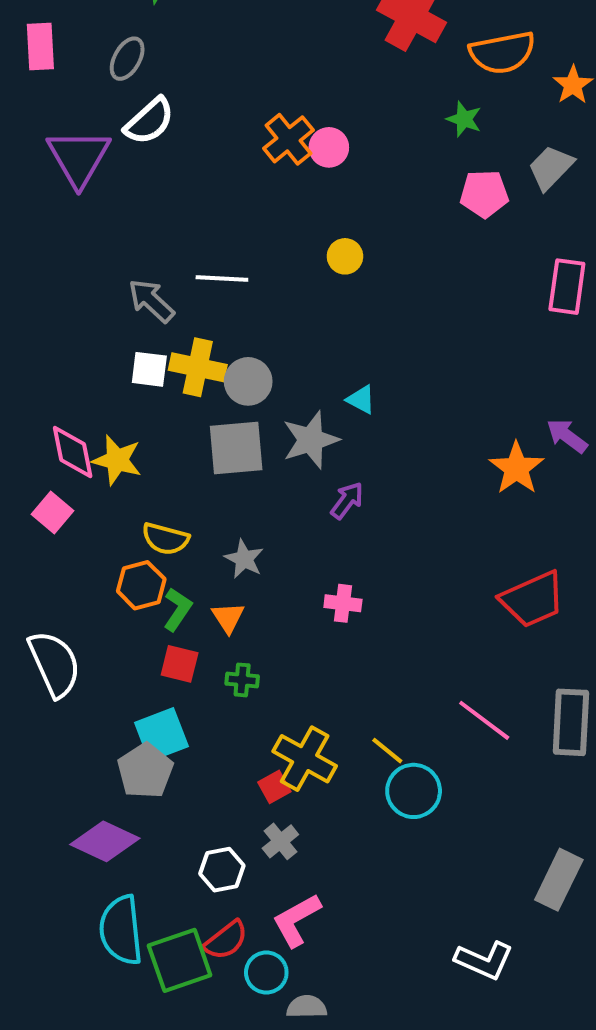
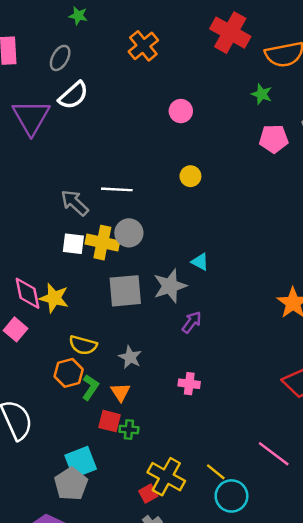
orange cross: (288, 139) -> (143, 46), moved
gray circle: (248, 381) -> (129, 233), moved
red square: (180, 664) -> (110, 421), moved

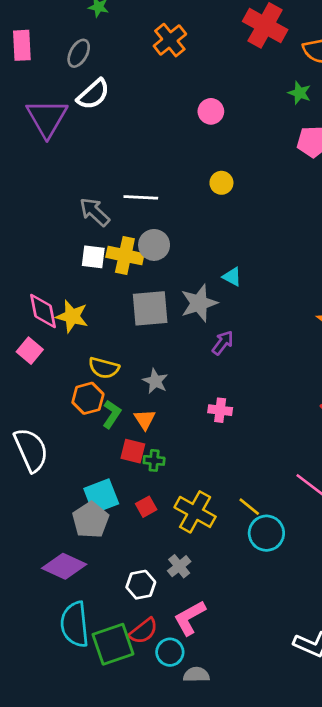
red square: (148, 494) -> (146, 507), moved

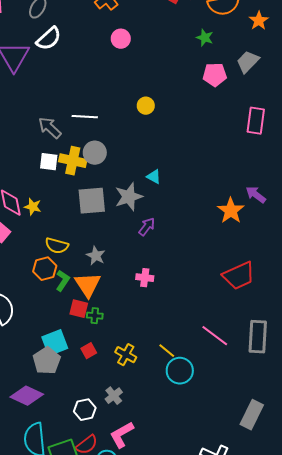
pink circle: (211, 111) -> (121, 39), moved
yellow star: (72, 316) -> (33, 207), size x0.7
orange triangle: (145, 419) -> (88, 285), size x1.6
yellow cross: (195, 512) -> (126, 355), size x0.7

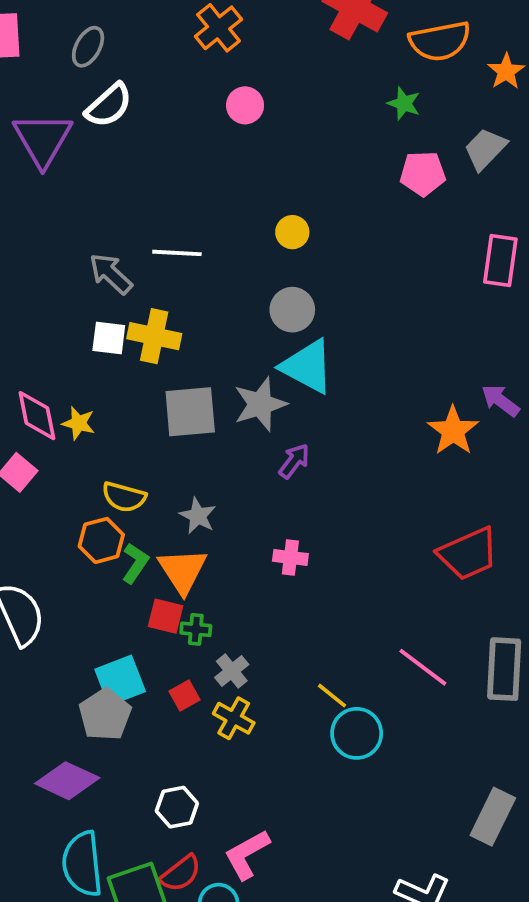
gray circle: (95, 153) -> (292, 310), moved
cyan triangle: (154, 177) -> (307, 366), size x2.0
yellow cross: (126, 355) -> (234, 718), moved
gray cross: (114, 396) -> (232, 671), moved

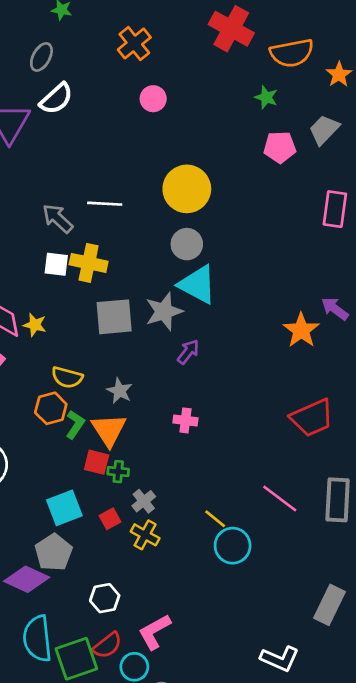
yellow circle: (292, 232) -> (187, 189), size x2.0
gray pentagon: (105, 714) -> (54, 552), moved

